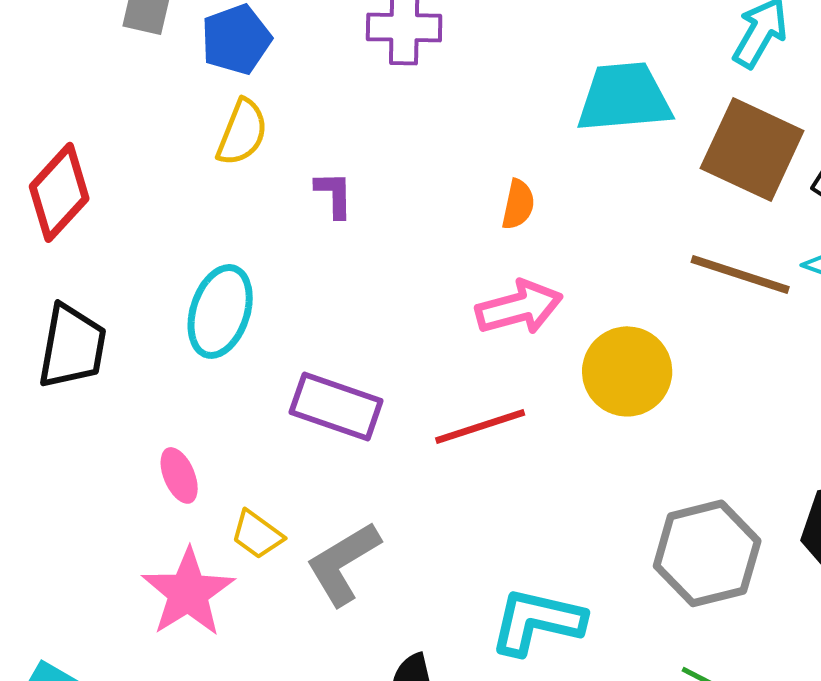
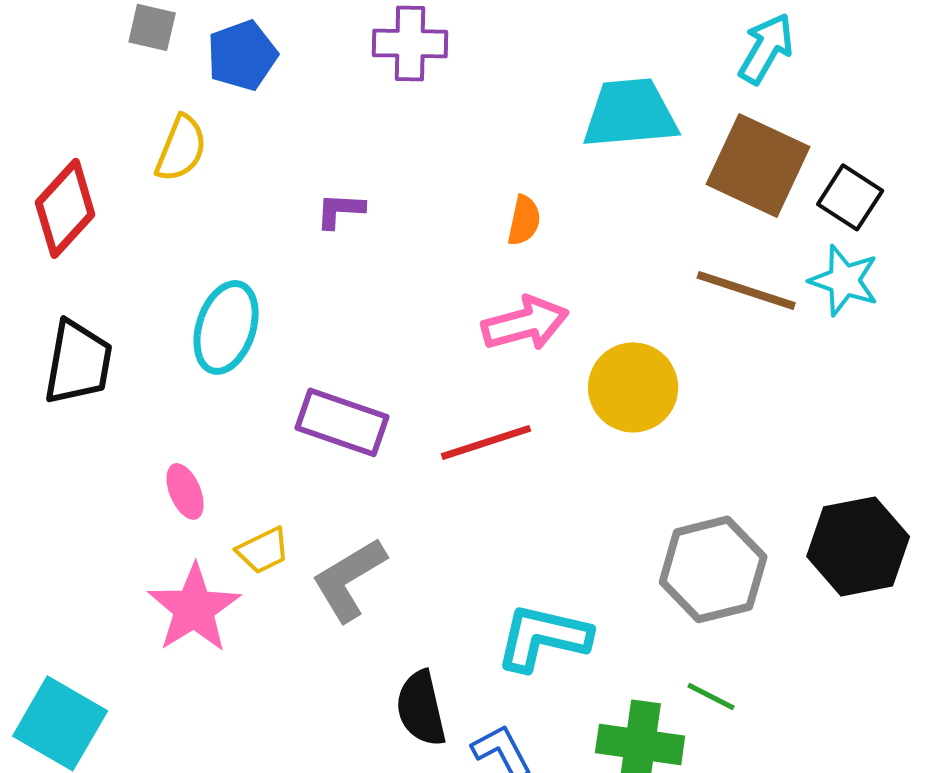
yellow semicircle: (242, 132) -> (181, 148), moved
purple L-shape: (334, 194) -> (340, 210), turned -86
yellow trapezoid: (257, 534) -> (263, 550), turned -62

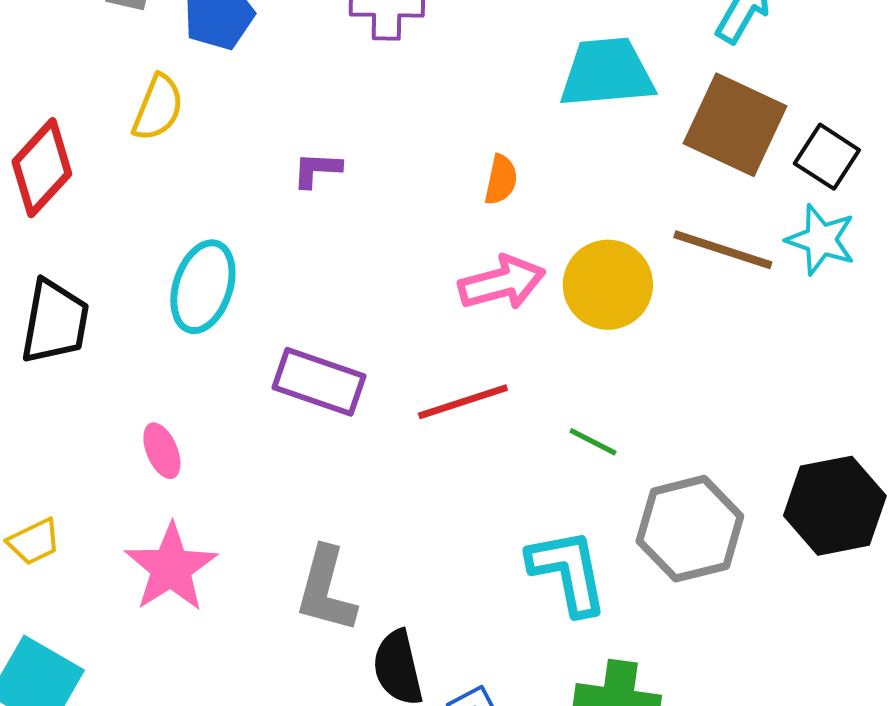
yellow circle: (633, 387) -> (608, 285), moved
yellow trapezoid: (263, 550) -> (34, 542), moved
gray L-shape: (349, 579) -> (326, 590), moved, turned -44
cyan L-shape: (543, 637) -> (568, 572), moved, turned 66
green line: (711, 696) -> (593, 442), moved

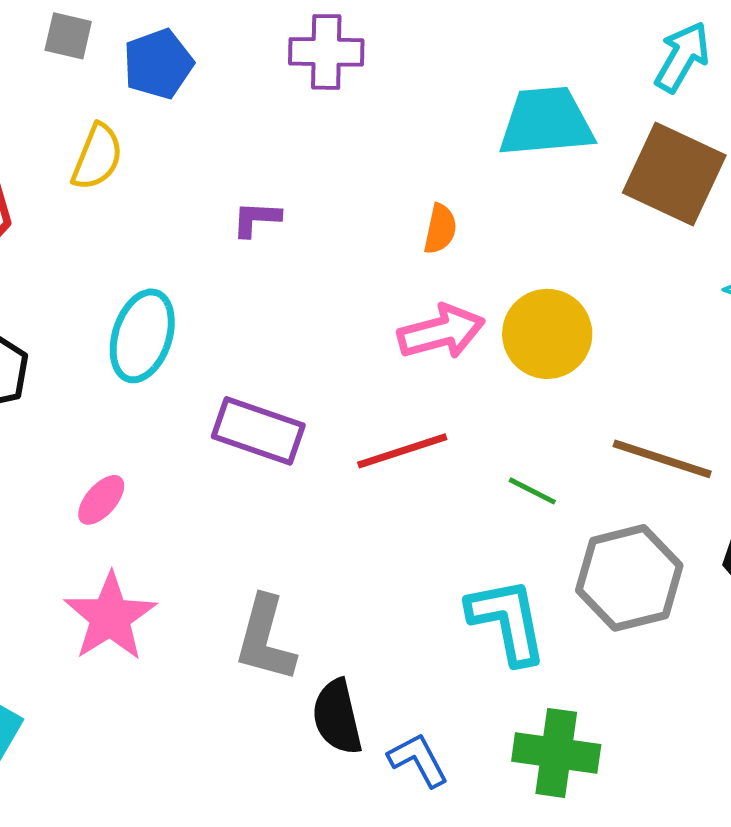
brown line: (723, 250) -> (662, 459), moved
pink ellipse: (162, 451) -> (101, 500), turned 64

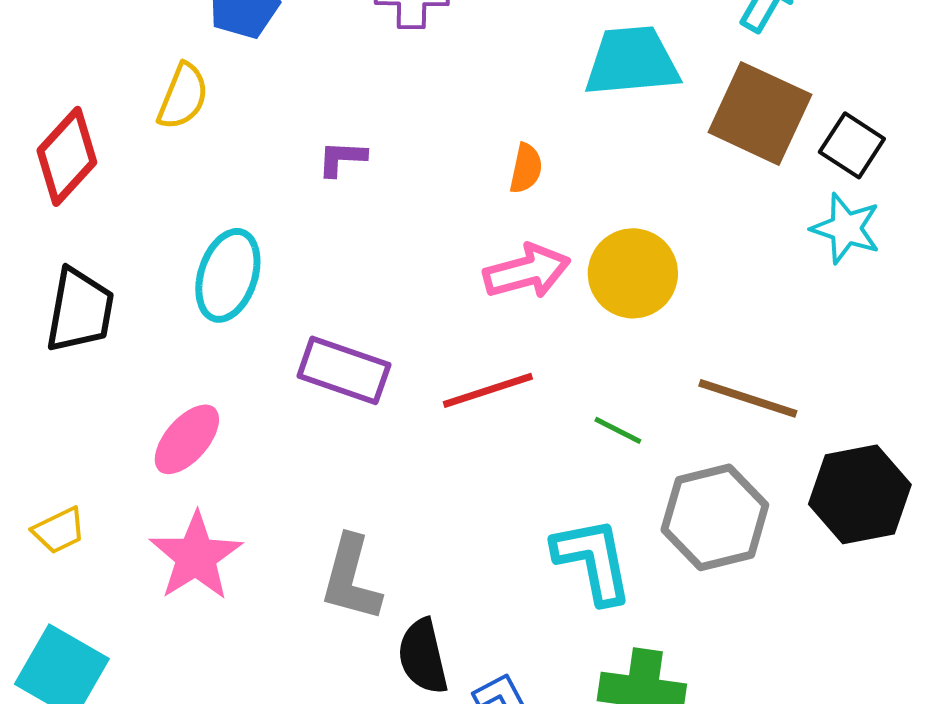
pink ellipse: (101, 500) -> (187, 439), size x1.4

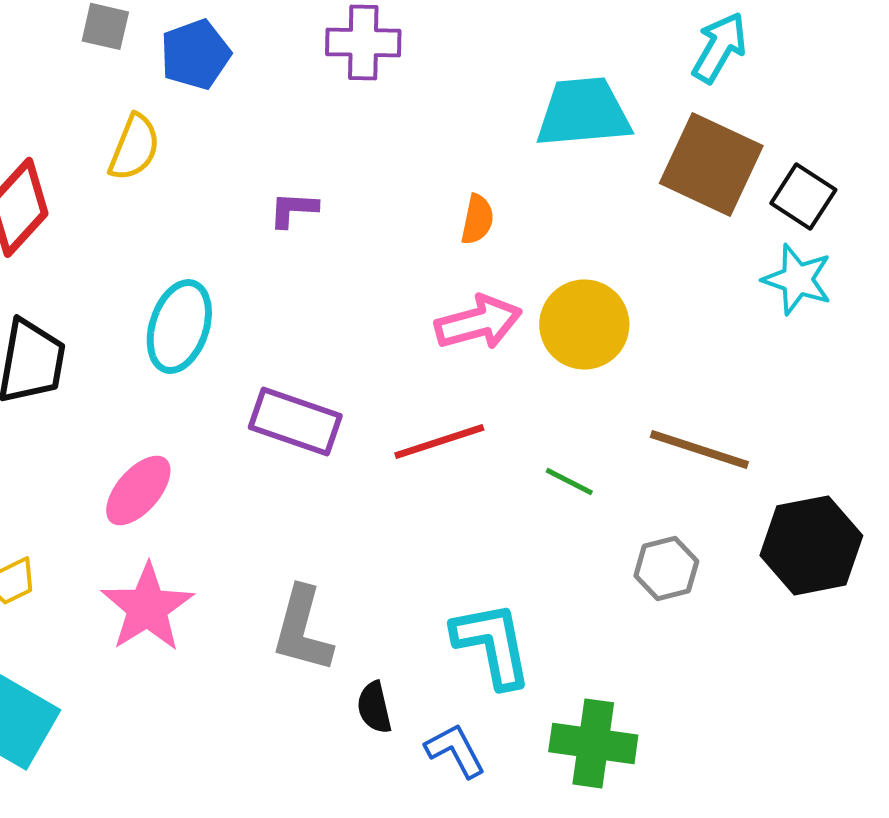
gray hexagon: (715, 517) -> (666, 568), size x0.6
cyan L-shape: (593, 560) -> (492, 644), moved
black semicircle: (423, 656) -> (374, 707), size x0.7

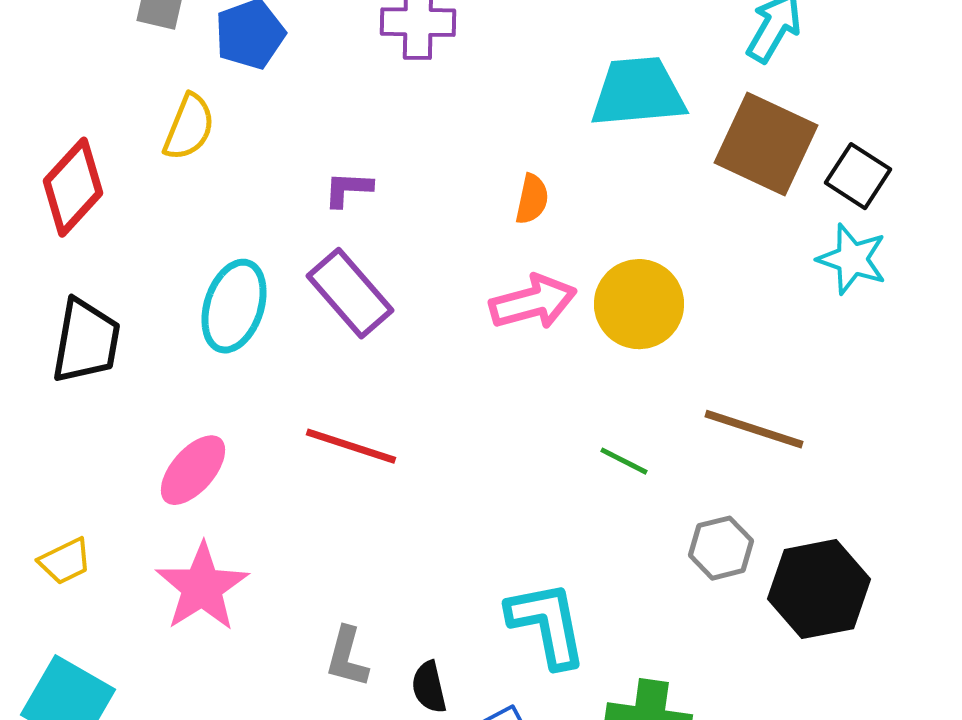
purple rectangle: (295, 421) -> (350, 293), moved, turned 30
red line: (439, 441) -> (351, 446), moved, turned 36
black hexagon: (811, 545) -> (819, 589), moved
gray L-shape: (302, 629) -> (347, 657), moved, size x0.7

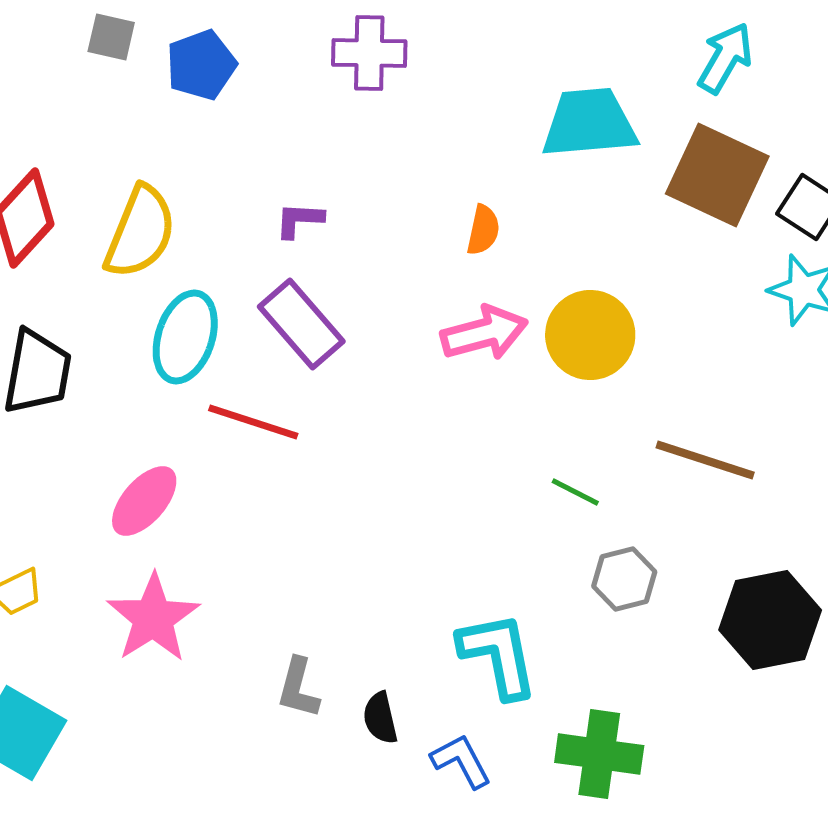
yellow semicircle: (189, 127) -> (140, 232), moved, size x1.4
red line: (351, 446) -> (253, 422), moved
gray hexagon: (721, 548) -> (624, 579), moved

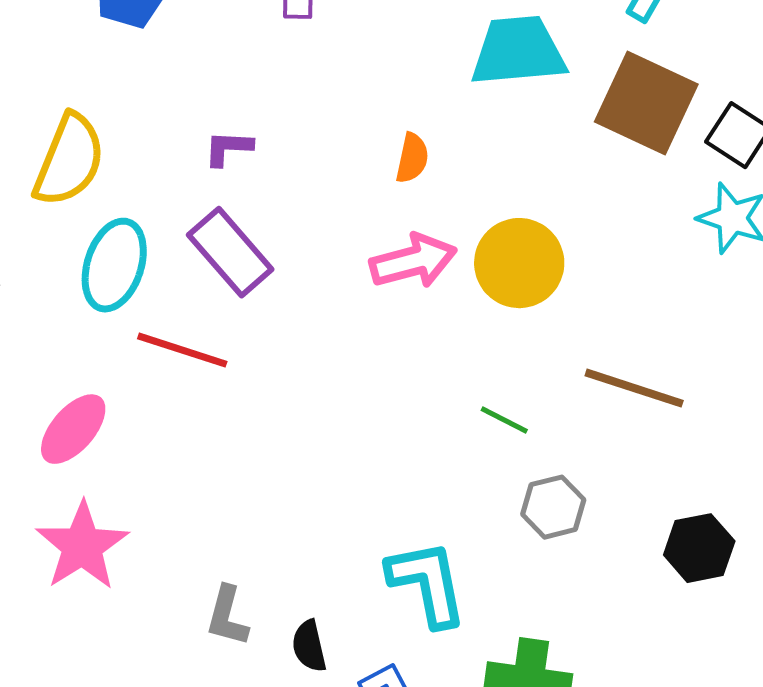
black hexagon: (770, 620) -> (699, 548), size x0.7

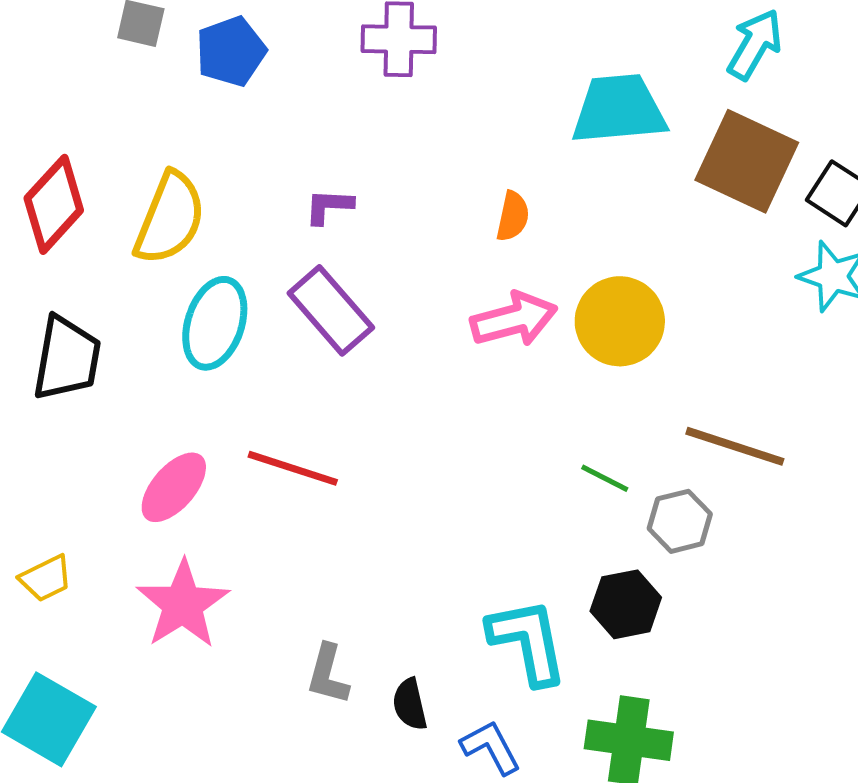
red line: (182, 350) -> (293, 468), moved
gray hexagon: (553, 507) -> (680, 521), moved
black hexagon: (699, 548) -> (626, 604), moved

